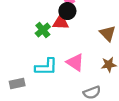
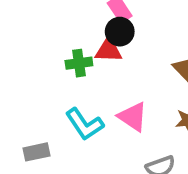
green cross: (43, 30) -> (79, 63), turned 32
cyan L-shape: (46, 67) -> (85, 124), turned 55

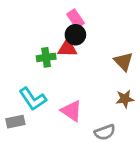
pink triangle: (133, 117) -> (71, 111), moved
cyan L-shape: (85, 124) -> (33, 99), moved

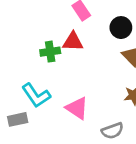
black circle: (75, 35) -> (121, 28), moved

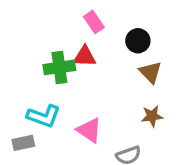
green cross: (50, 52) -> (59, 67), size x1.4
cyan L-shape: (36, 95) -> (44, 116), turned -36

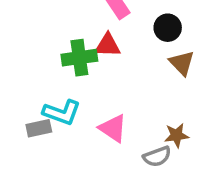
brown star: (152, 116) -> (176, 135), moved
gray rectangle: (23, 143) -> (39, 128), moved

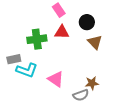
red triangle: (108, 45) -> (62, 32), moved
gray rectangle: (39, 128) -> (14, 59), moved

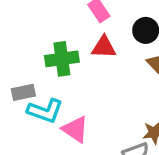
pink triangle: (56, 79) -> (75, 129), moved

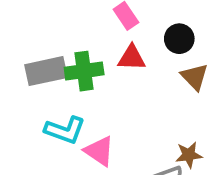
gray rectangle: (23, 92) -> (46, 71), moved, size x1.5

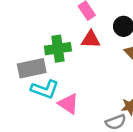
gray rectangle: (46, 71) -> (32, 68), moved

